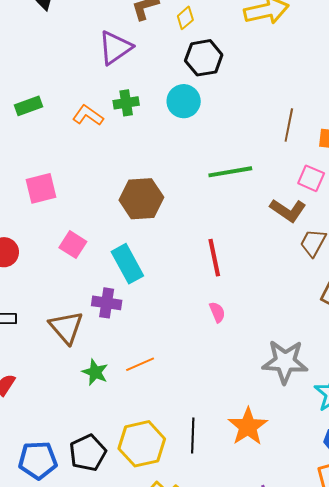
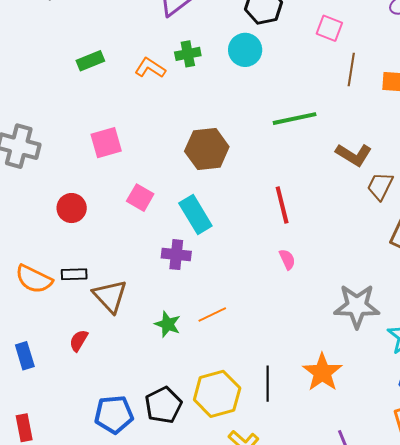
pink square: (311, 178) -> (329, 28), moved
brown triangle: (66, 327) -> (110, 296), moved

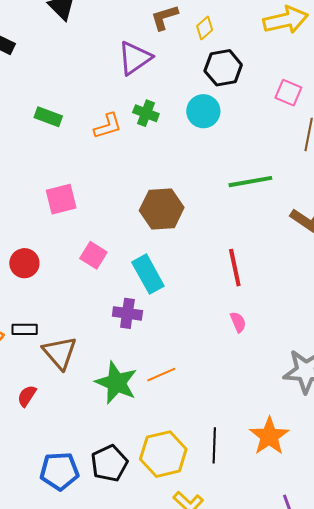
green cross: (188, 54) -> (146, 113), turned 30
green rectangle: (90, 61) -> (48, 117), turned 40
orange L-shape: (150, 68) -> (108, 126), turned 128
green star: (168, 324) -> (116, 383), size x1.6

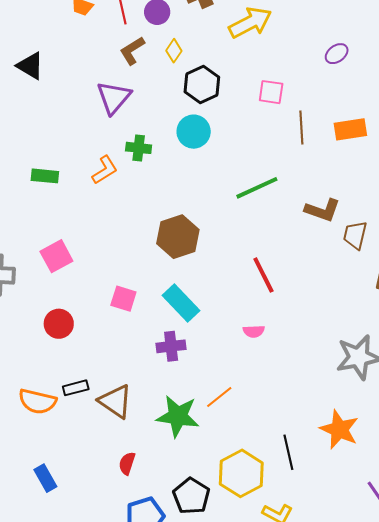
pink square: (61, 199) -> (56, 256), moved
pink semicircle: (238, 322) -> (254, 331), moved, turned 125
red semicircle: (27, 396) -> (127, 463), moved

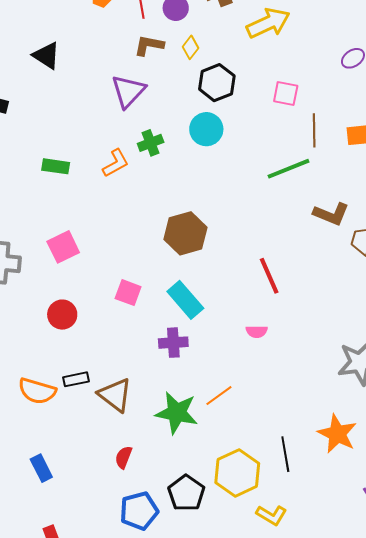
brown L-shape: (132, 51) -> (149, 45), turned 40
green cross: (139, 148) -> (151, 143), turned -30
green line: (257, 188) -> (289, 169), moved

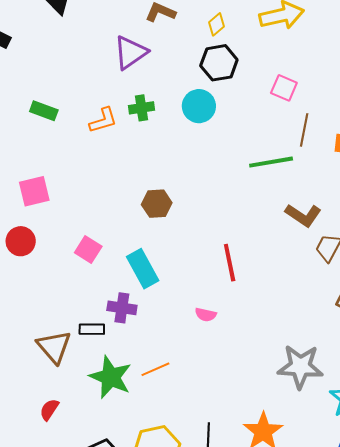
yellow diamond: (191, 47) -> (217, 24), moved
brown hexagon: (185, 233) -> (157, 204), size x0.7
red circle: (62, 315) -> (21, 241), moved
black rectangle: (76, 379) -> (92, 329), moved

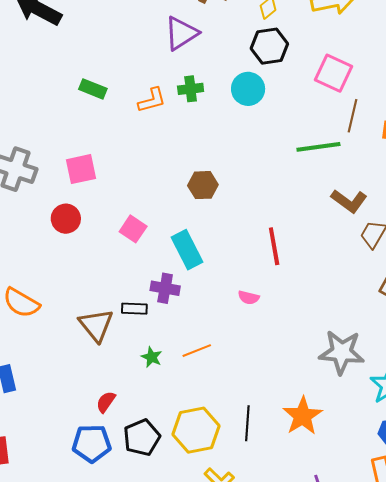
pink square: (284, 88) -> (334, 73), size x1.4
green star: (110, 377) -> (152, 357), size x0.5
red semicircle: (49, 410) -> (106, 402), moved

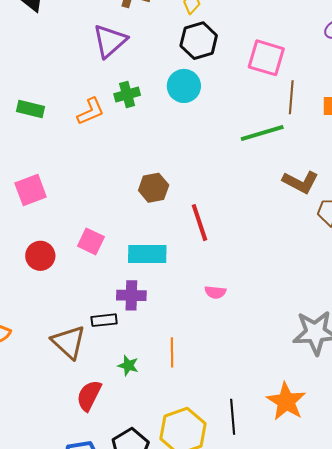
red circle: (66, 219) -> (40, 256), moved
red line: (274, 246) -> (200, 223), moved
cyan rectangle: (187, 250) -> (147, 254), turned -54
orange line: (197, 351) -> (172, 352), turned -60
red semicircle: (106, 402) -> (89, 396), moved, size x1.4

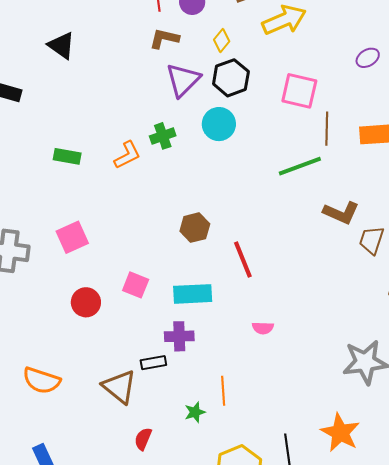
purple triangle: (110, 41) -> (183, 80), moved
green star: (128, 366) -> (195, 412), moved, turned -30
red semicircle: (89, 396) -> (143, 439), size x0.7

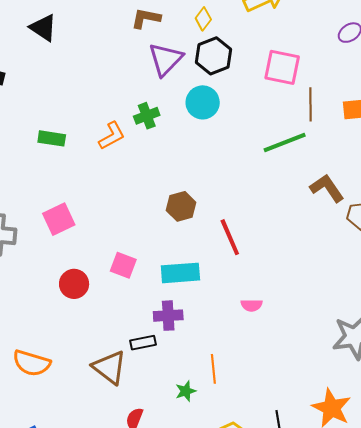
brown L-shape: (341, 213) -> (327, 188), turned -147

